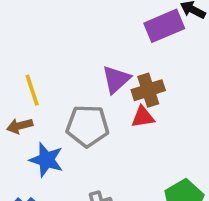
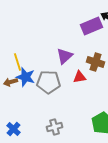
brown cross: (148, 90) -> (96, 62), moved, turned 36
blue star: (46, 160) -> (26, 77), moved

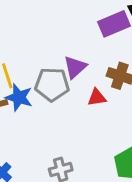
gray pentagon: (49, 82) -> (52, 84), moved

